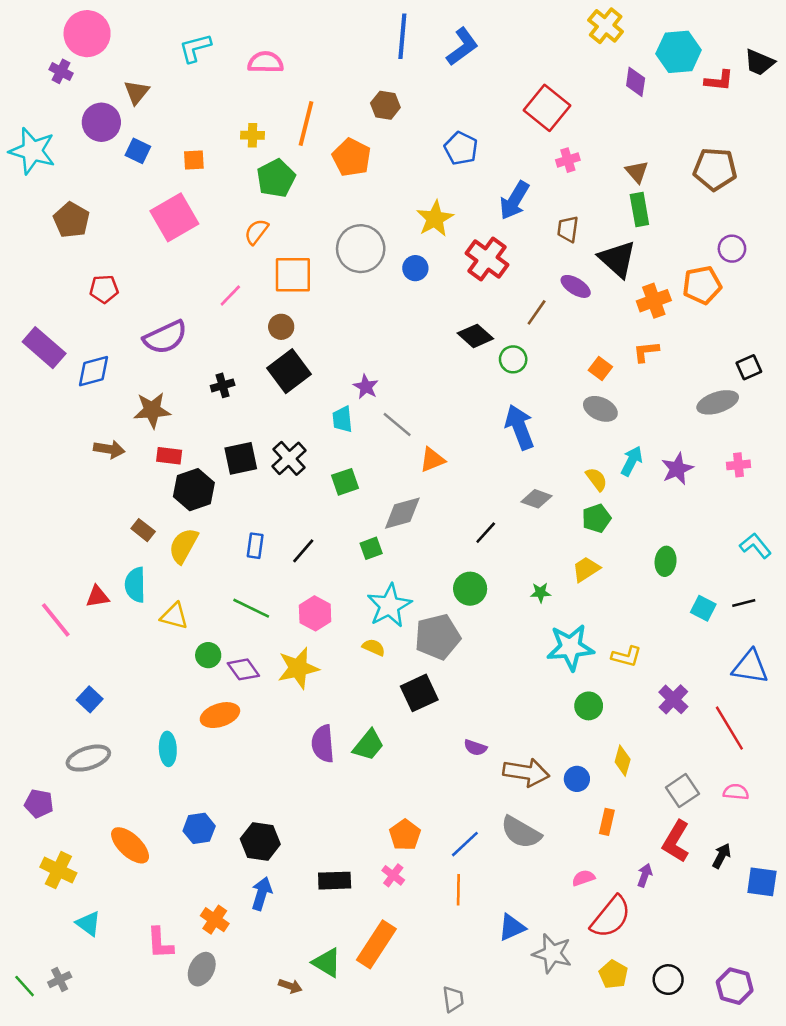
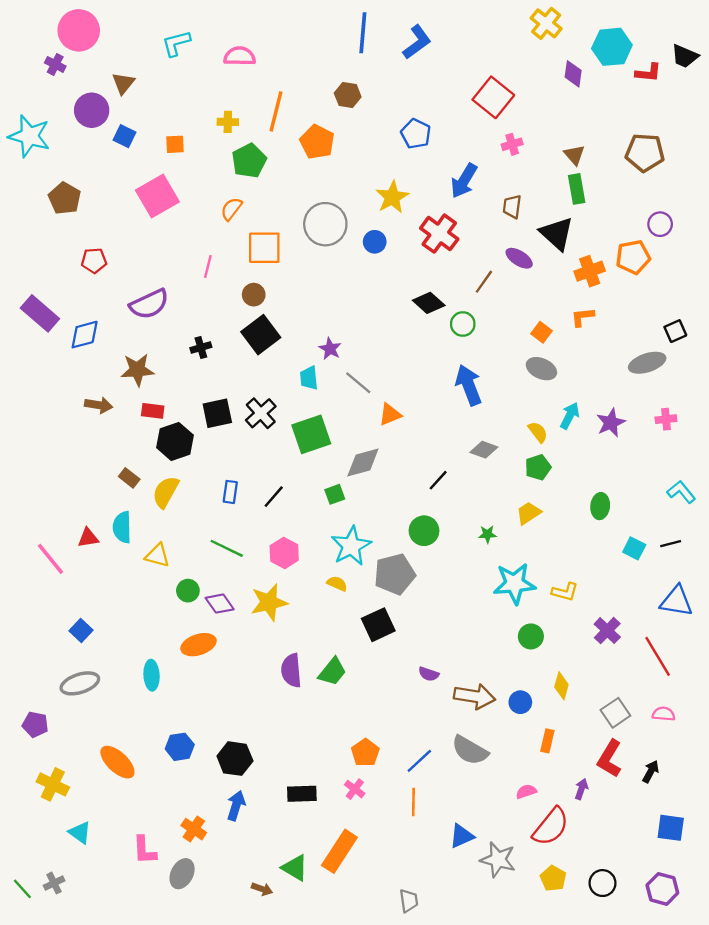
pink line: (230, 296) -> (208, 266), turned -30
green square: (345, 482) -> (311, 434), size x1.6
blue square: (762, 882) -> (671, 828), moved

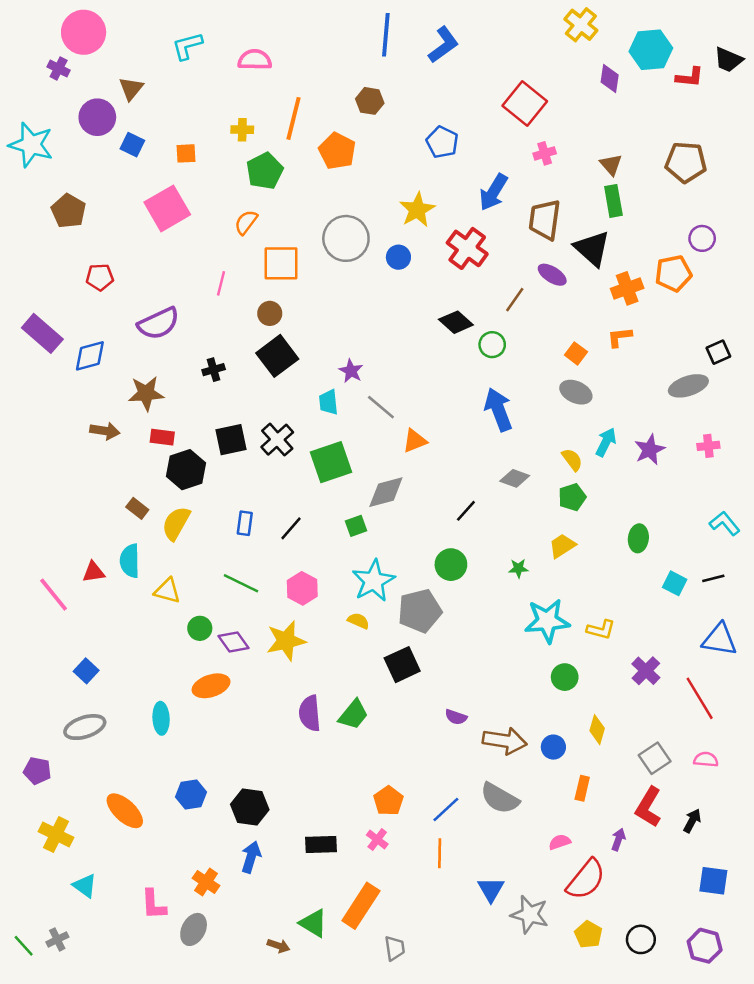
brown trapezoid: (512, 207) -> (545, 220), size x1.6
blue triangle: (462, 836) -> (491, 889), turned -36
gray trapezoid: (409, 901) -> (395, 948), moved

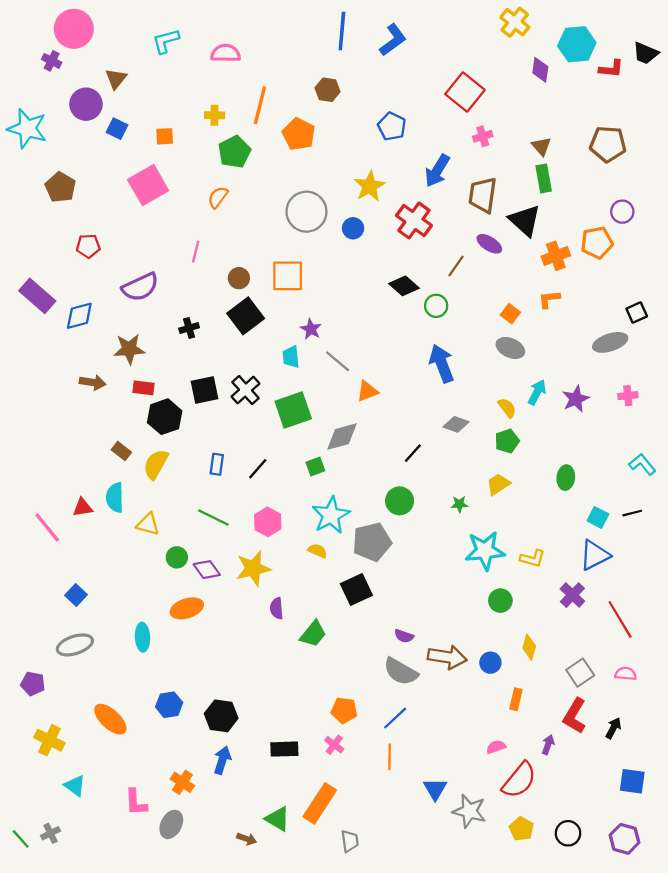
orange square: (281, 263) -> (288, 276), moved
blue triangle: (720, 640) -> (595, 555), moved, turned -36
purple semicircle: (310, 713) -> (277, 608), moved, size x0.7
gray semicircle: (500, 798) -> (401, 672), moved
orange pentagon: (388, 801) -> (344, 710), turned -30

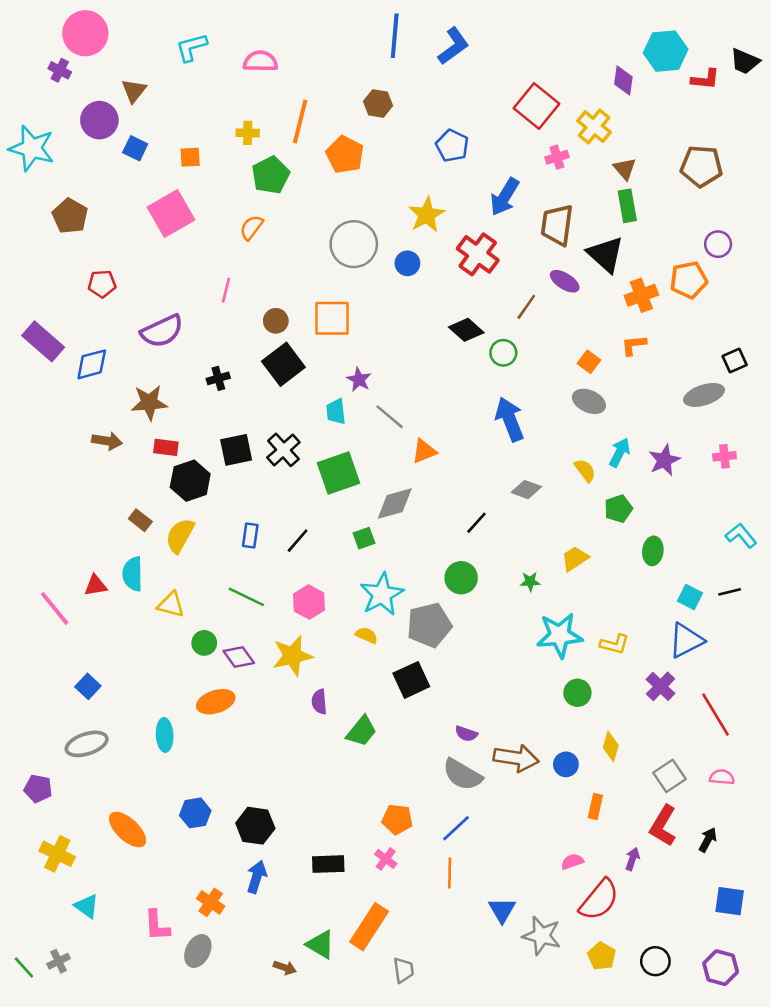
yellow cross: (515, 22) -> (594, 127), moved
green pentagon: (507, 441) -> (618, 509), moved

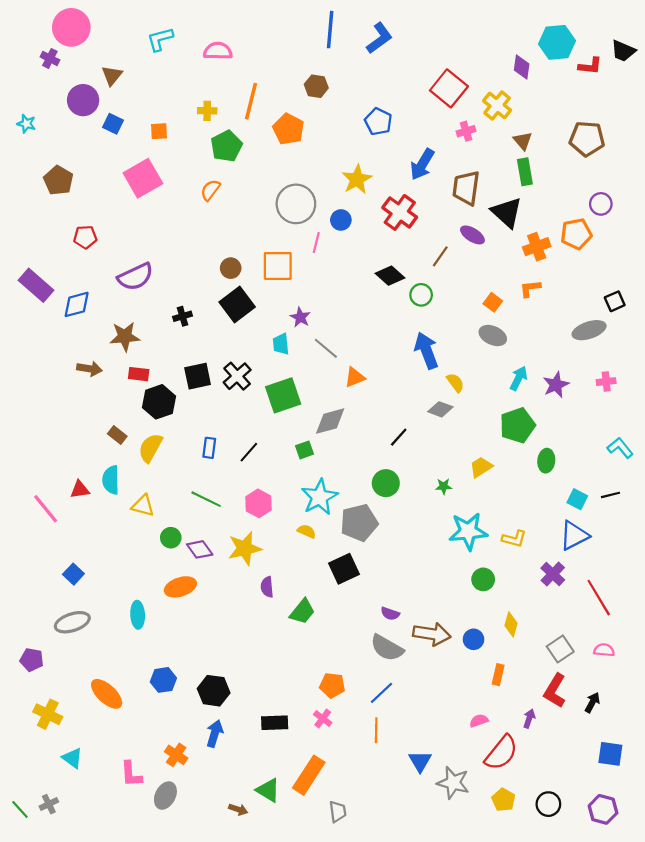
cyan star: (32, 148) -> (26, 124), size x0.5
pink line: (226, 290) -> (316, 242), moved
yellow semicircle: (585, 470) -> (455, 383), moved
green pentagon: (618, 509) -> (517, 425), size x1.5

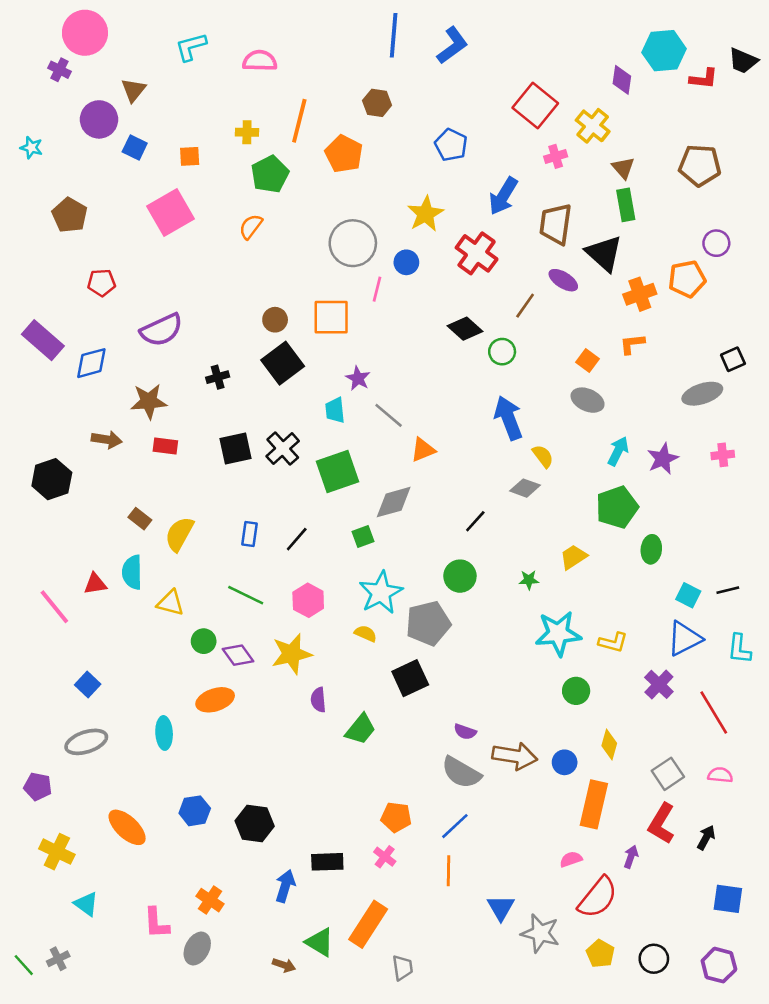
black hexagon: (159, 402) -> (52, 479), moved
cyan L-shape: (620, 448) -> (739, 649), moved, turned -135
orange rectangle: (498, 675) -> (594, 804), size x1.8
blue arrow: (215, 733) -> (285, 886), moved

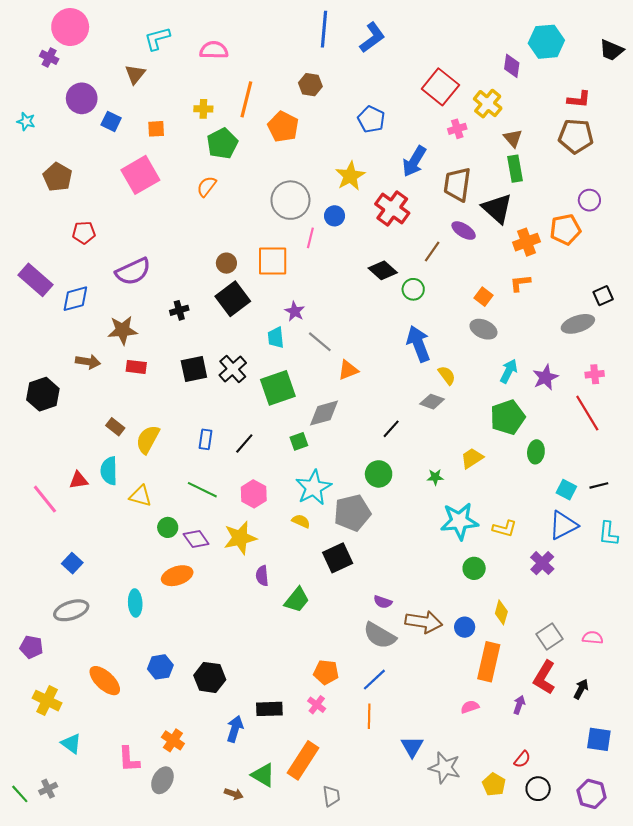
red L-shape: (704, 79) -> (579, 99), moved
brown triangle: (133, 90) -> (135, 74), moved
red line: (714, 713) -> (587, 413), moved
red semicircle: (598, 898) -> (522, 759), moved, size x0.5

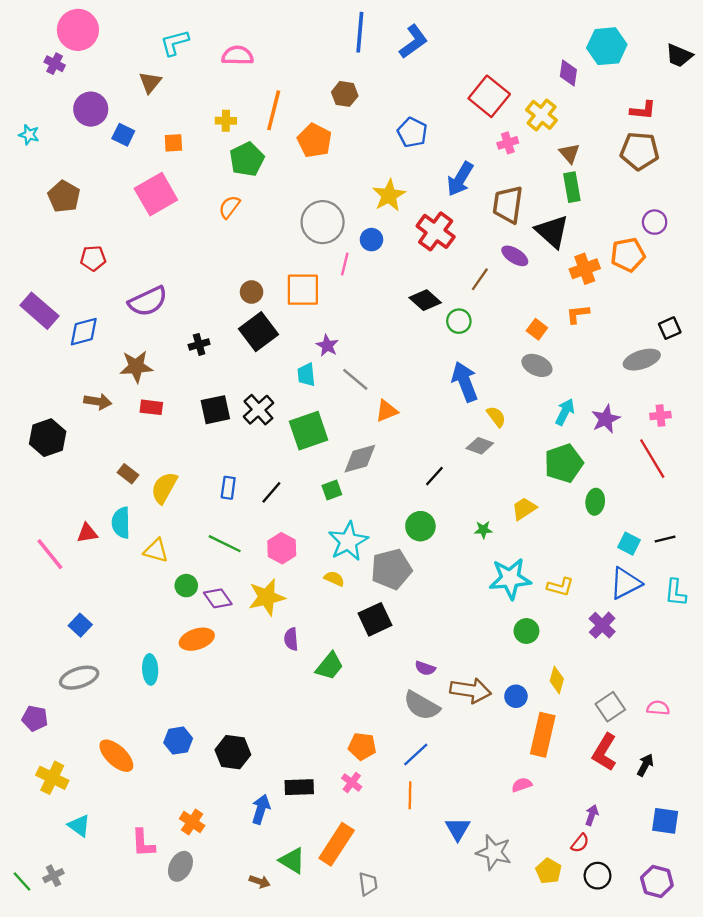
purple arrow: (519, 705) -> (592, 815), moved

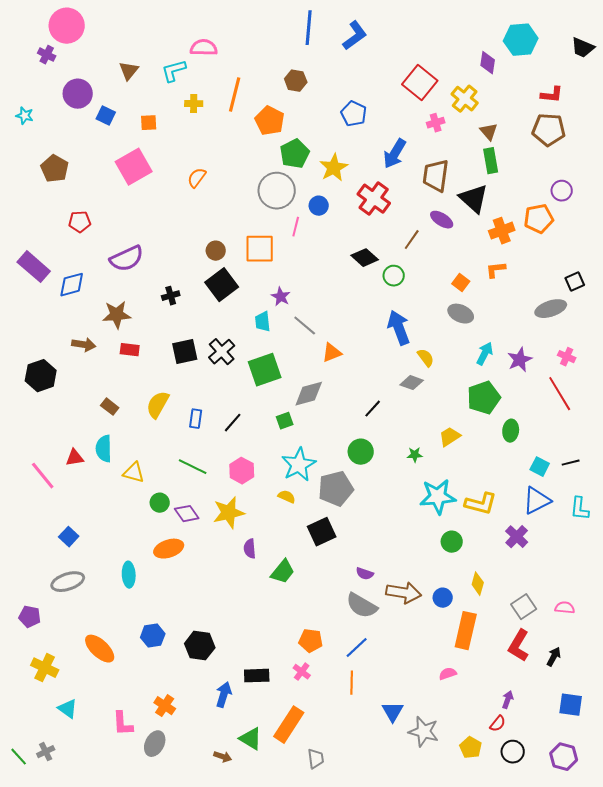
cyan L-shape: (175, 43) -> (174, 71), moved
green pentagon: (247, 159) -> (295, 154), moved
pink cross: (660, 415) -> (567, 357), turned 30
yellow semicircle: (164, 488) -> (158, 405), moved
yellow L-shape: (560, 587) -> (481, 504), size x1.4

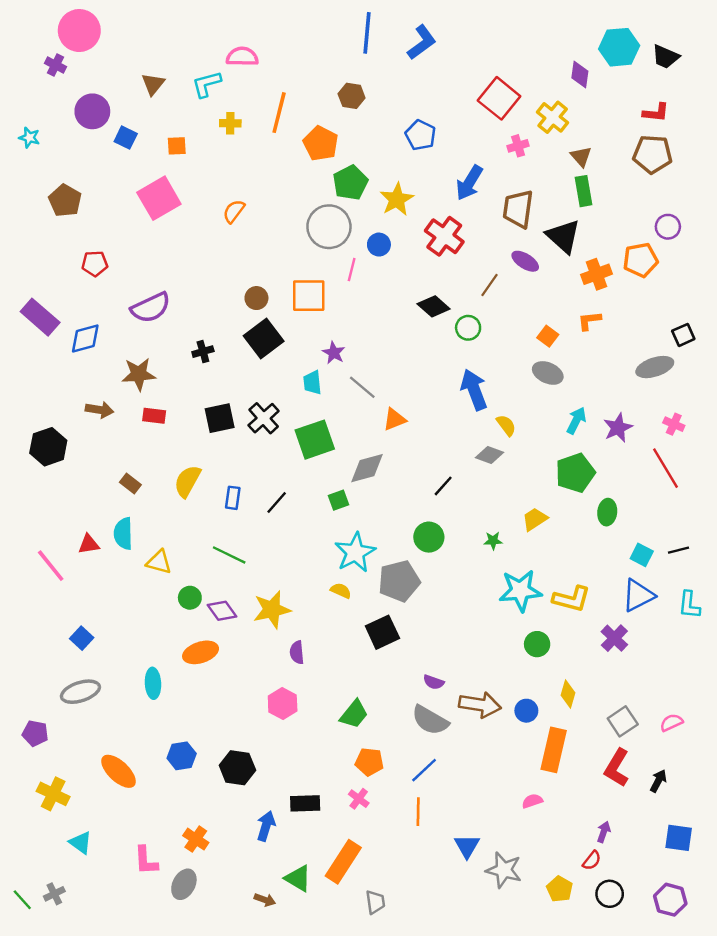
black trapezoid: (583, 48) -> (665, 57), moved
pink hexagon: (242, 471) -> (283, 704), moved
green trapezoid: (283, 572) -> (354, 714), moved
pink semicircle: (565, 608) -> (671, 723), turned -30

